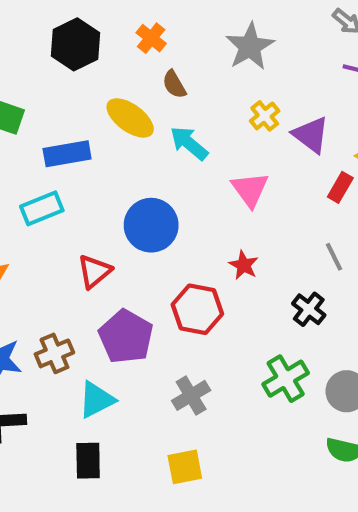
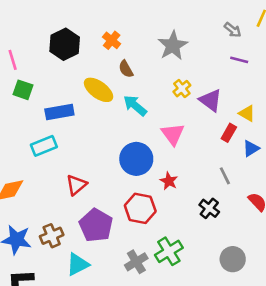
blue circle: (151, 225) -> (136, 159), moved
green cross: (286, 379) -> (169, 251), moved

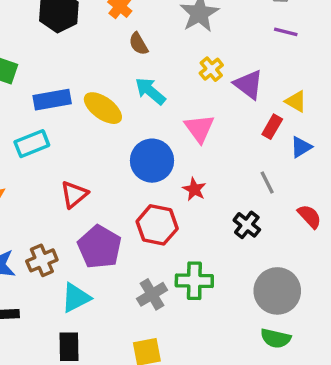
yellow ellipse: (99, 90) -> (103, 108), moved
green cross: (169, 251) -> (194, 281), turned 32
gray circle: (233, 259) -> (277, 291), size x1.4

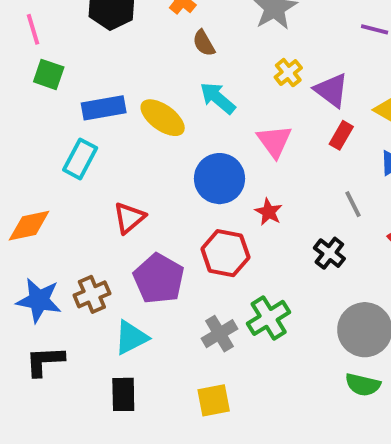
red rectangle: (272, 127) -> (341, 135), moved
cyan rectangle: (32, 144) -> (80, 159), turned -40
green cross: (194, 281) -> (269, 318), turned -33

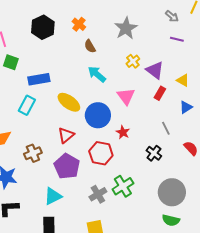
yellow ellipse: (163, 118) -> (69, 102), moved
red triangle: (129, 218) -> (66, 135), moved
brown cross: (92, 294) -> (33, 153), moved

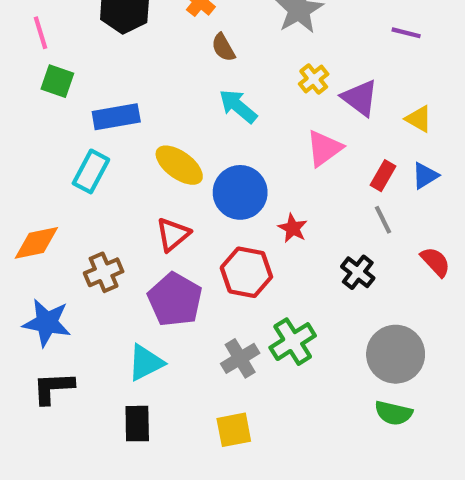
red rectangle: (160, 93) -> (383, 176), moved
pink triangle: (126, 96) -> (324, 148), moved, turned 30

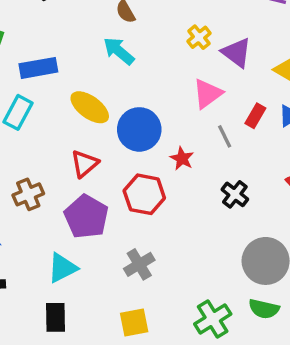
cyan arrow: (238, 106) -> (119, 51), moved
gray line: (383, 220) -> (225, 136), moved
green cross: (293, 342) -> (213, 319), moved

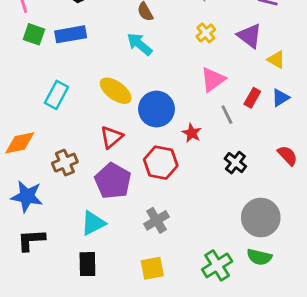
purple triangle: (237, 53) -> (249, 36), moved
blue rectangle: (38, 68) -> (71, 34), moved

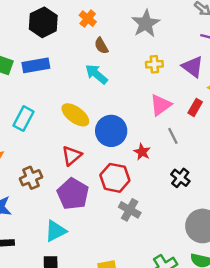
yellow cross: (206, 33) -> (154, 64), turned 35
red rectangle: (252, 98) -> (195, 107), moved
gray cross: (156, 220) -> (130, 210), moved, turned -30

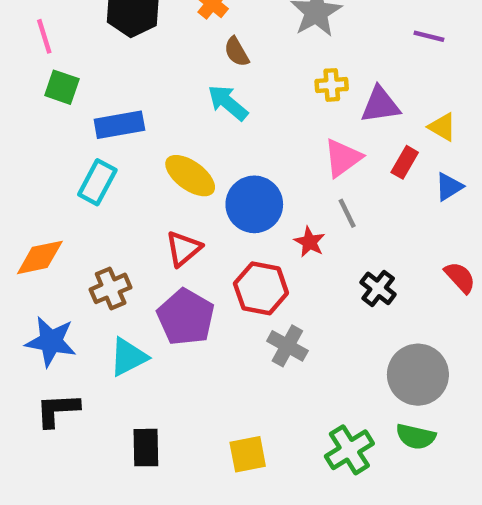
blue rectangle: (36, 65) -> (119, 125), moved
purple triangle: (193, 67) -> (380, 105), moved, turned -45
gray line: (173, 136) -> (347, 213), moved
cyan triangle: (56, 231) -> (128, 357), moved

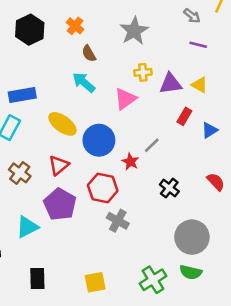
yellow triangle: (442, 127) -> (199, 85), moved
pink triangle: (343, 158) -> (125, 99), moved
gray line: (347, 213) -> (152, 145), turned 72
brown cross: (111, 288) -> (20, 173), moved, turned -30

